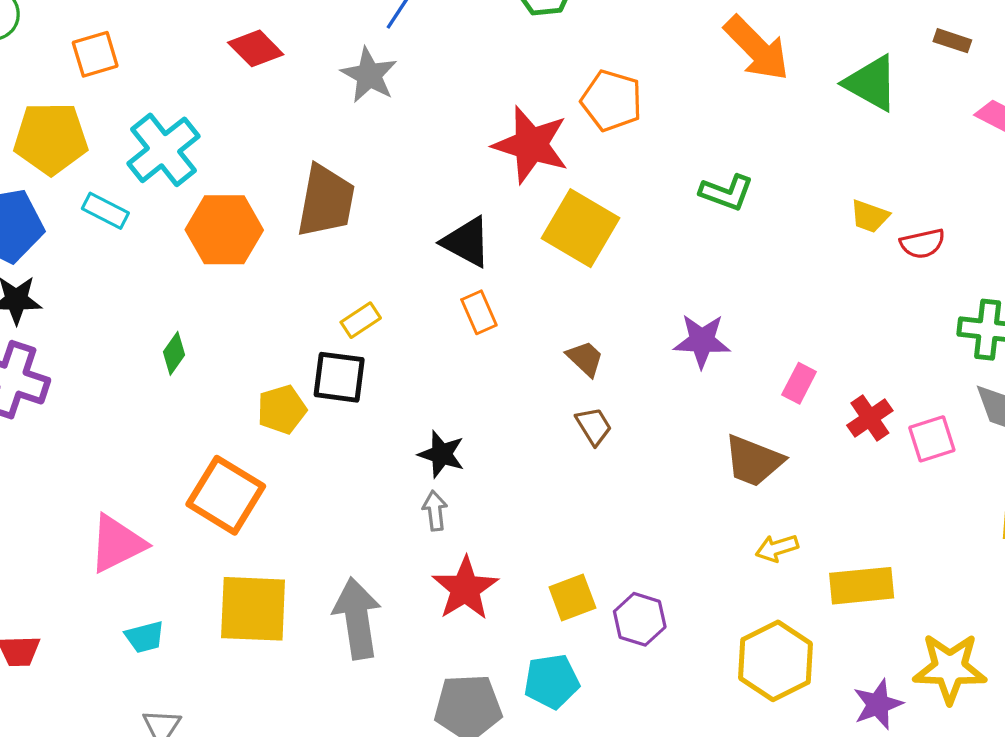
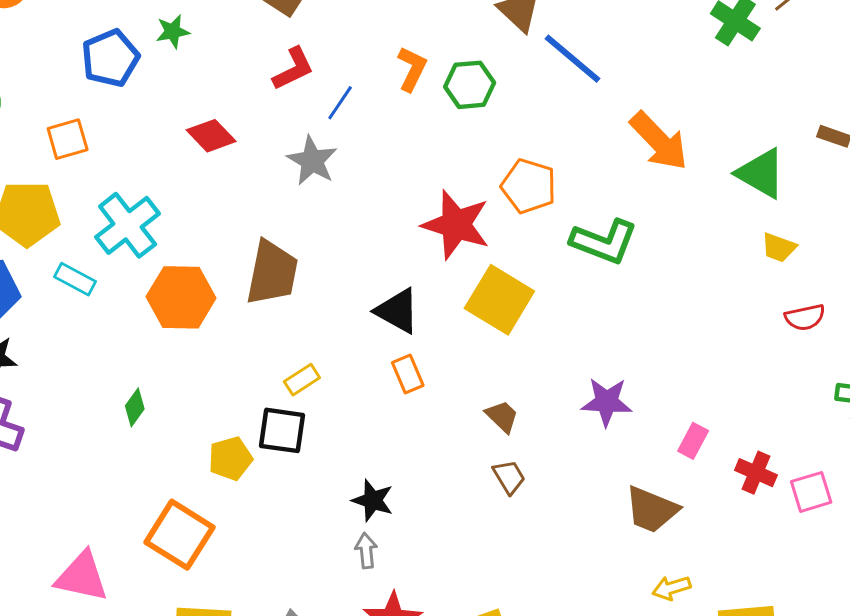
green L-shape: (726, 193) -> (604, 242), moved, size x1.4
yellow trapezoid: (870, 216) -> (779, 247), moved
red cross: (870, 418) -> (756, 473), turned -33
pink triangle: (117, 544) -> (82, 577), turned 38

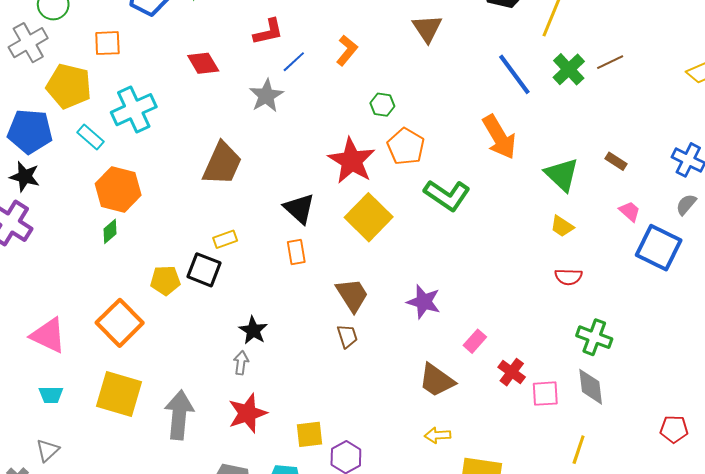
blue line: (572, 59) -> (514, 74), moved
green hexagon: (470, 85) -> (382, 105), moved, size x0.7
orange hexagon: (181, 297) -> (118, 189), moved
brown trapezoid: (502, 416) -> (352, 295), size x1.5

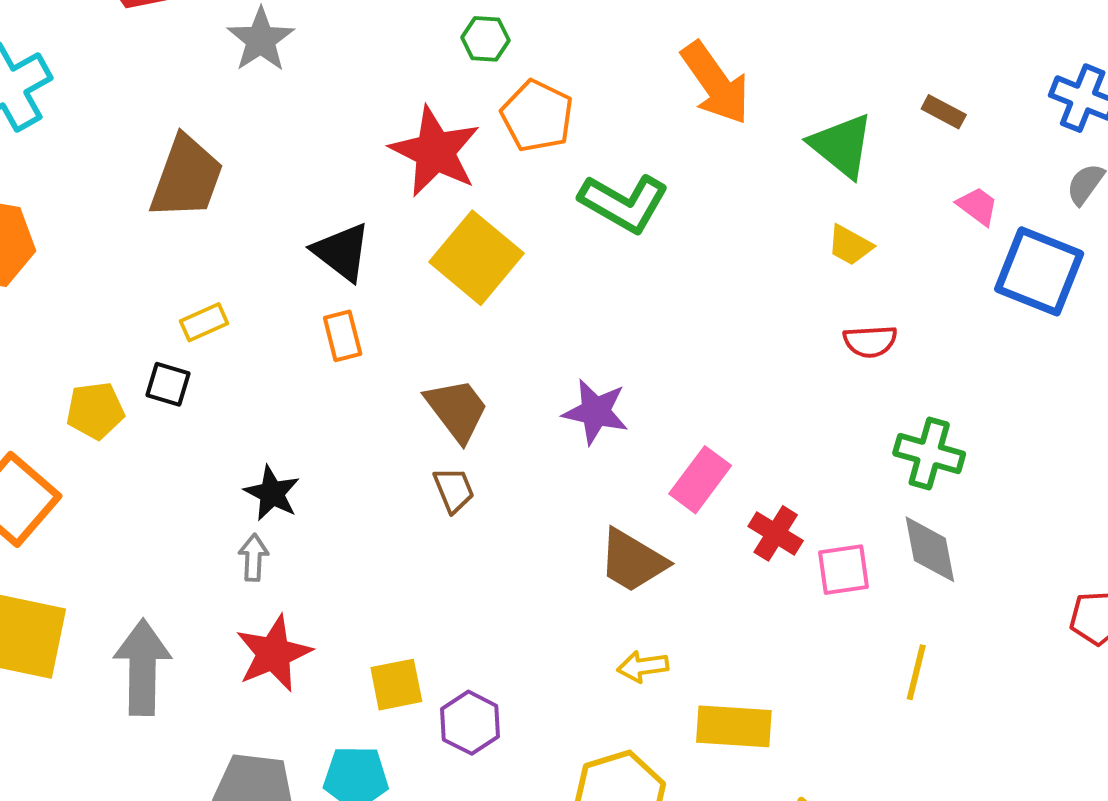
black square: (204, 270) -> (168, 384), size x0.7
pink rectangle: (475, 341) -> (700, 480), size x1.4

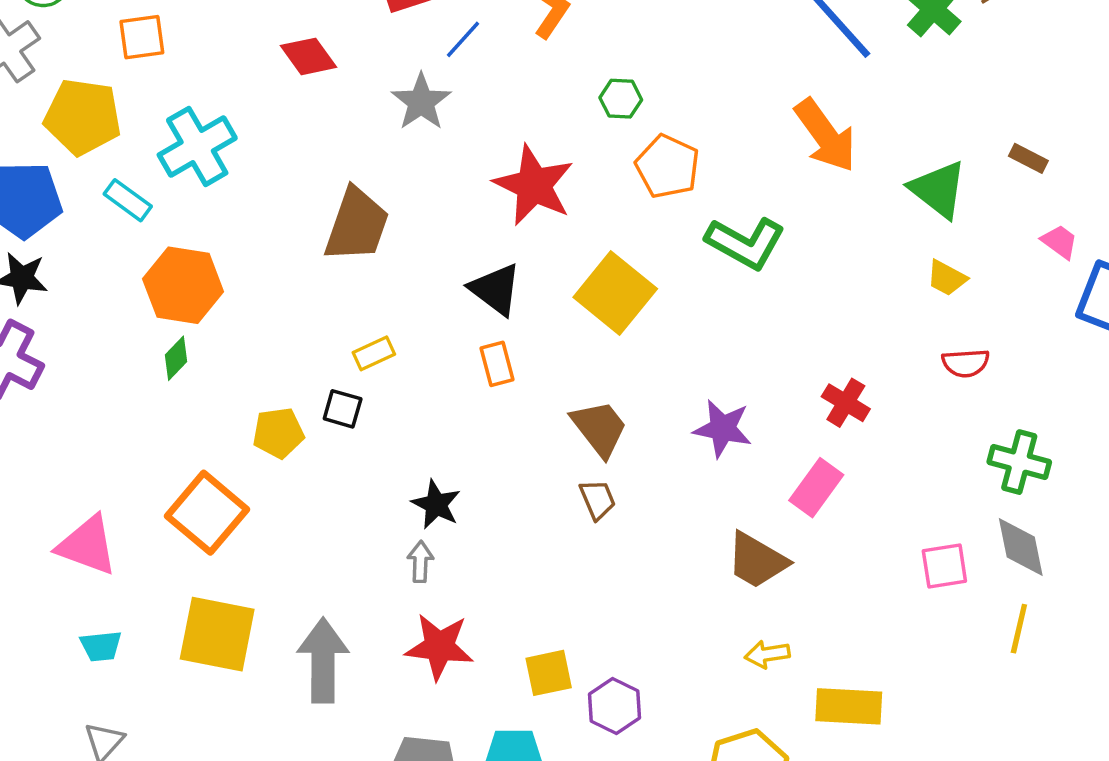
red star: (435, 152) -> (534, 185), moved
red cross: (776, 533) -> (846, 403), moved
red star: (274, 653) -> (439, 647), turned 30
yellow line: (916, 672) -> (1019, 629), moved

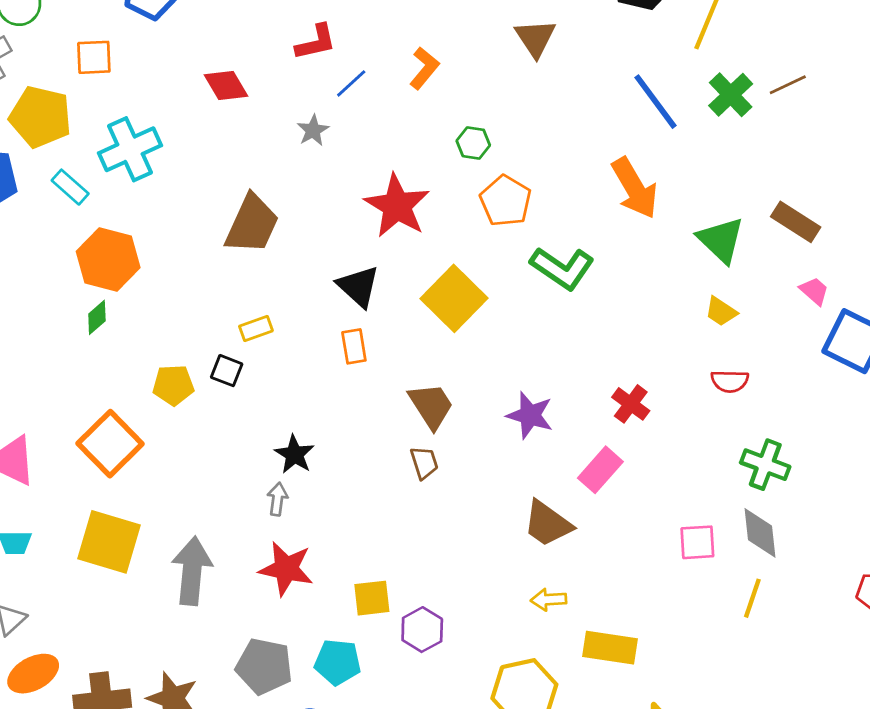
gray star: (421, 102) -> (313, 130), size x0.7
brown rectangle: (1028, 158) -> (796, 222), size x1.6

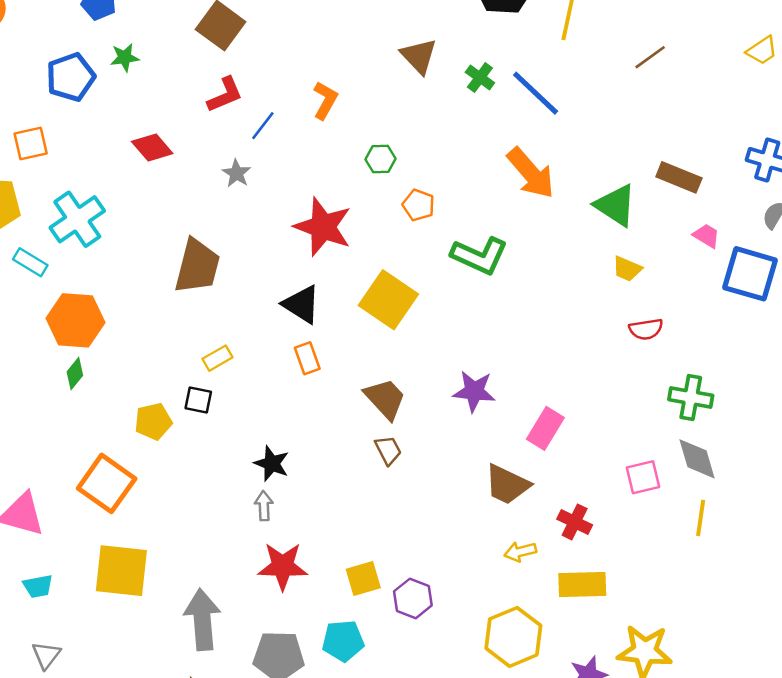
green cross: (731, 95) -> (480, 78), moved, size x0.7
orange pentagon: (506, 201) -> (418, 205), size x0.7
red cross: (631, 404) -> (575, 522), moved
gray arrow: (192, 571) -> (202, 620), moved

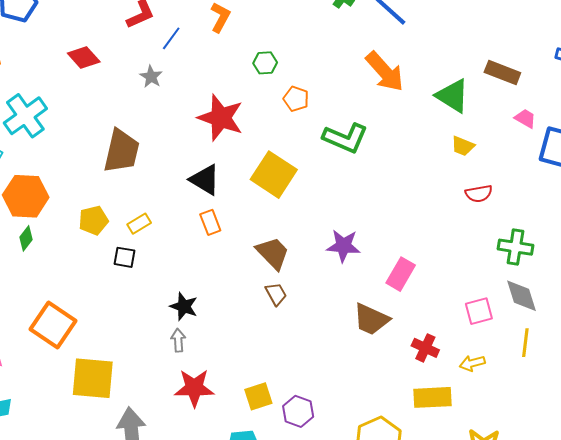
yellow pentagon: (153, 421) -> (93, 220), moved
yellow arrow: (520, 552) -> (472, 363), moved
yellow square: (121, 571) -> (93, 378), moved

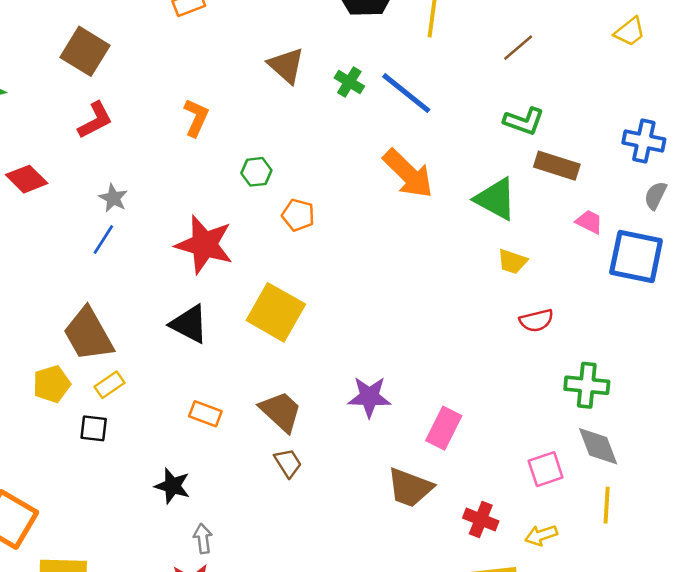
blue line: (171, 38) -> (103, 239), moved
green L-shape: (345, 138) -> (524, 121), moved, size x0.7
brown trapezoid: (122, 151) -> (88, 334), moved, turned 141
orange rectangle: (210, 222) -> (205, 414), moved, turned -45
gray arrow: (178, 340) -> (203, 539), moved

